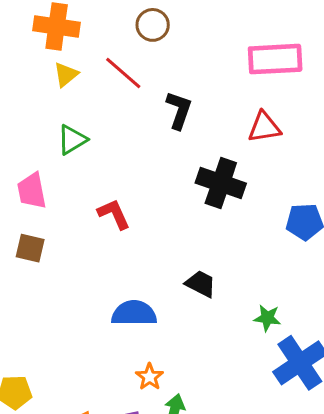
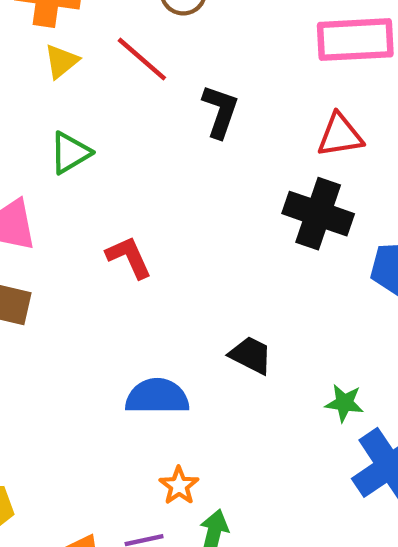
black cross: (221, 183) -> (318, 214), moved

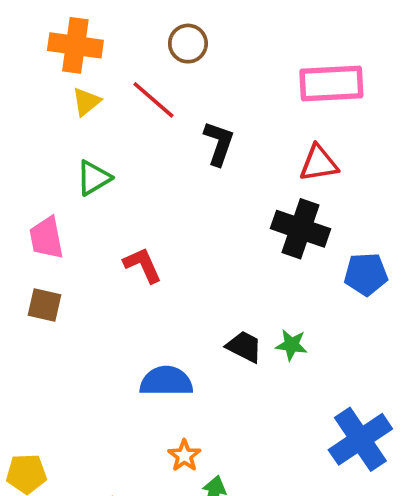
green star: (344, 403) -> (291, 345), moved

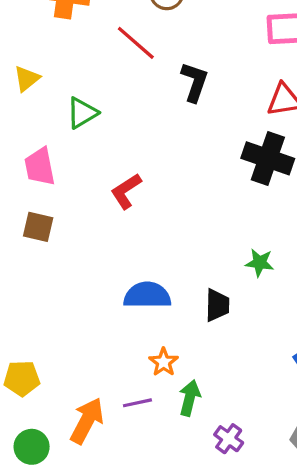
yellow triangle: (86, 102) -> (27, 79), moved
red L-shape: (143, 265) -> (126, 191), turned -99
black trapezoid: (244, 347) -> (217, 305), moved, turned 64

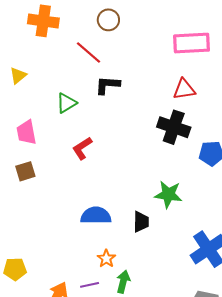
black L-shape: (194, 82) -> (107, 85), moved, turned -105
green triangle: (82, 113) -> (66, 103), moved
brown square: (38, 227) -> (25, 171), turned -30
green star: (260, 263) -> (168, 194), size x1.5

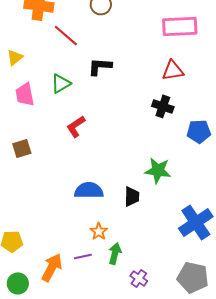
red line: (88, 52) -> (66, 35), moved
black cross: (174, 127) -> (163, 106), size x0.7
pink trapezoid: (26, 132) -> (25, 94), moved

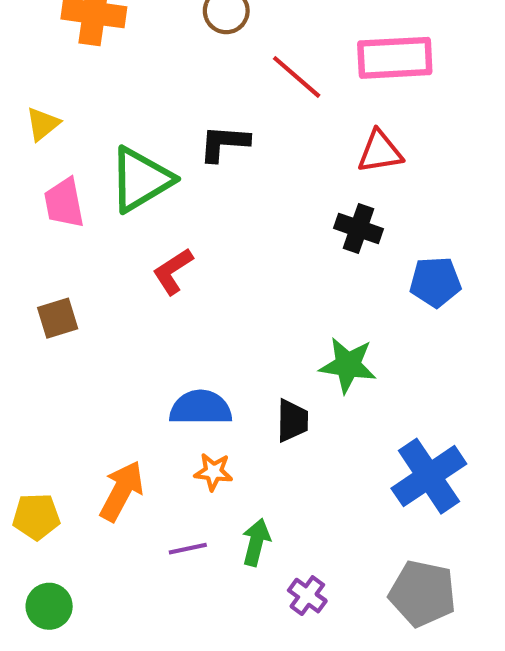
red line: (66, 35) -> (297, 77), moved
green triangle: (61, 83) -> (141, 179), size x1.6
orange star: (99, 231) -> (213, 472), moved, turned -30
orange arrow: (52, 267) -> (122, 491), moved

